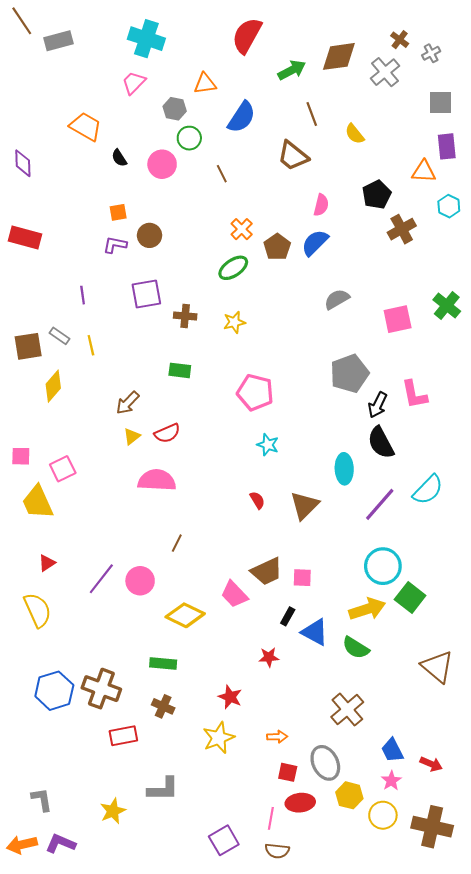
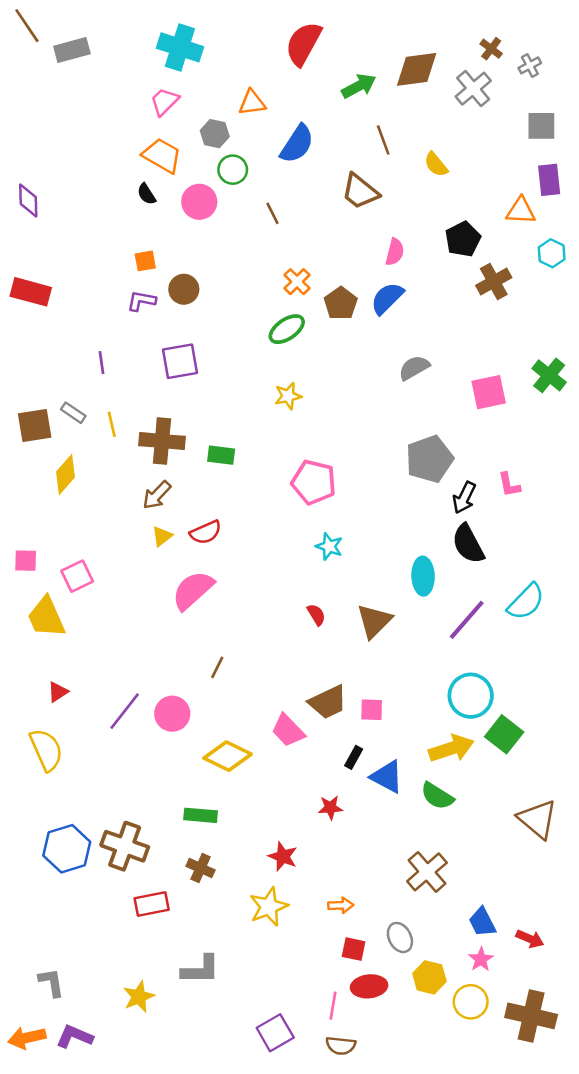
orange trapezoid: (86, 127) -> (162, 155), moved
brown cross: (185, 316) -> (162, 441), moved, size x1.6
pink L-shape: (414, 394) -> (509, 485), size x0.7
pink semicircle: (157, 480) -> (193, 590), turned -45
gray ellipse: (325, 763) -> (400, 937), size x0.7

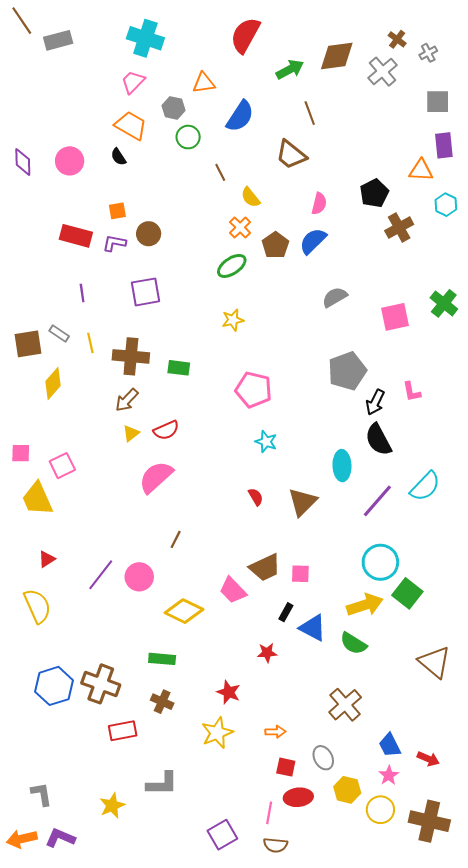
yellow semicircle: (436, 164) -> (250, 197), moved
pink circle: (199, 202) -> (70, 161), moved
red rectangle: (31, 292) -> (76, 236), moved

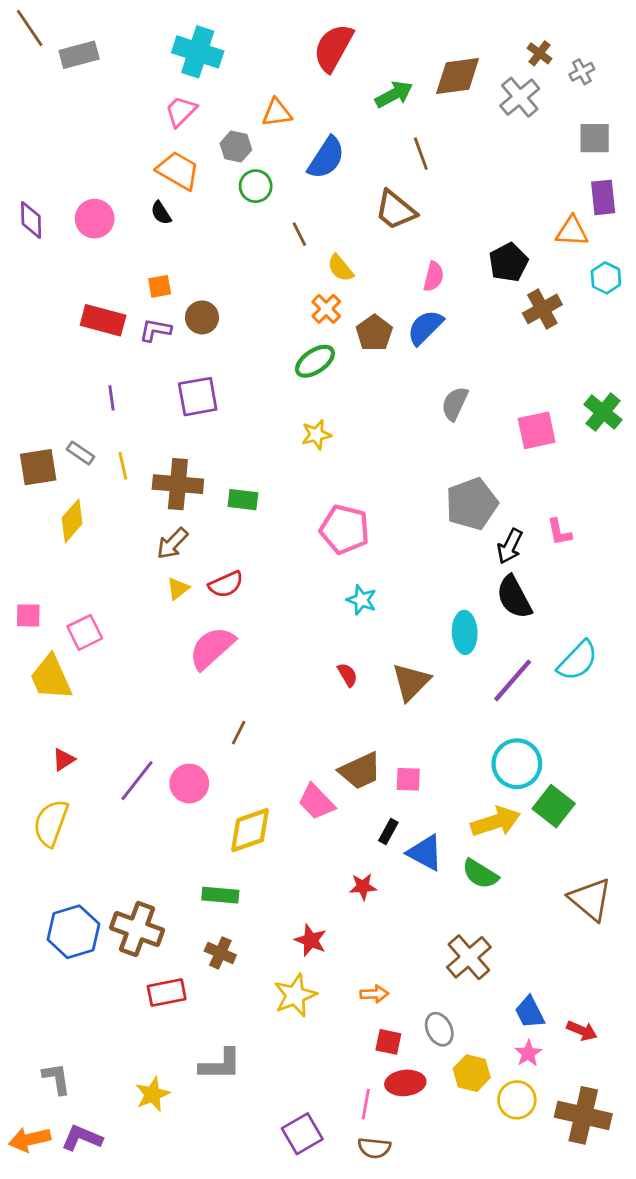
gray semicircle: (335, 297) -> (455, 404), turned -35
yellow semicircle: (37, 606) -> (51, 823), turned -136
yellow diamond: (184, 611) -> (250, 830), turned -45

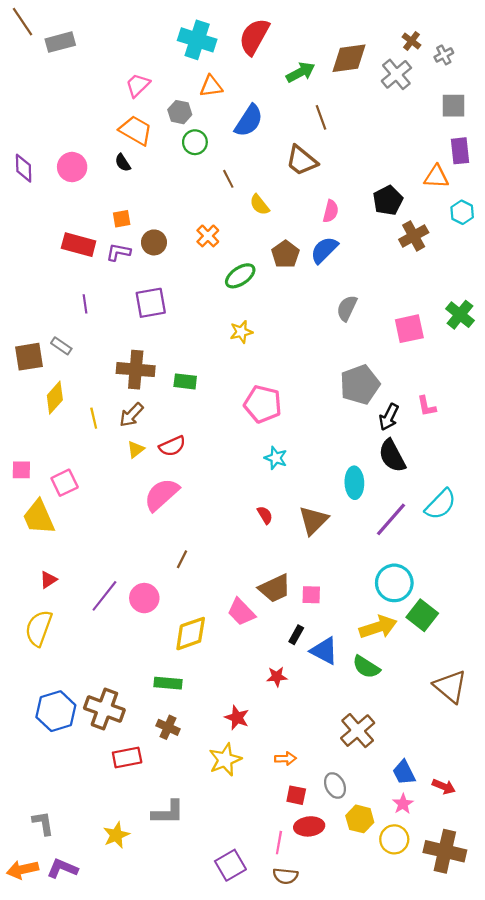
cyan cross: (198, 52) -> (197, 40), moved
orange cross: (326, 309) -> (208, 236), moved
yellow line: (123, 466) -> (94, 418), moved

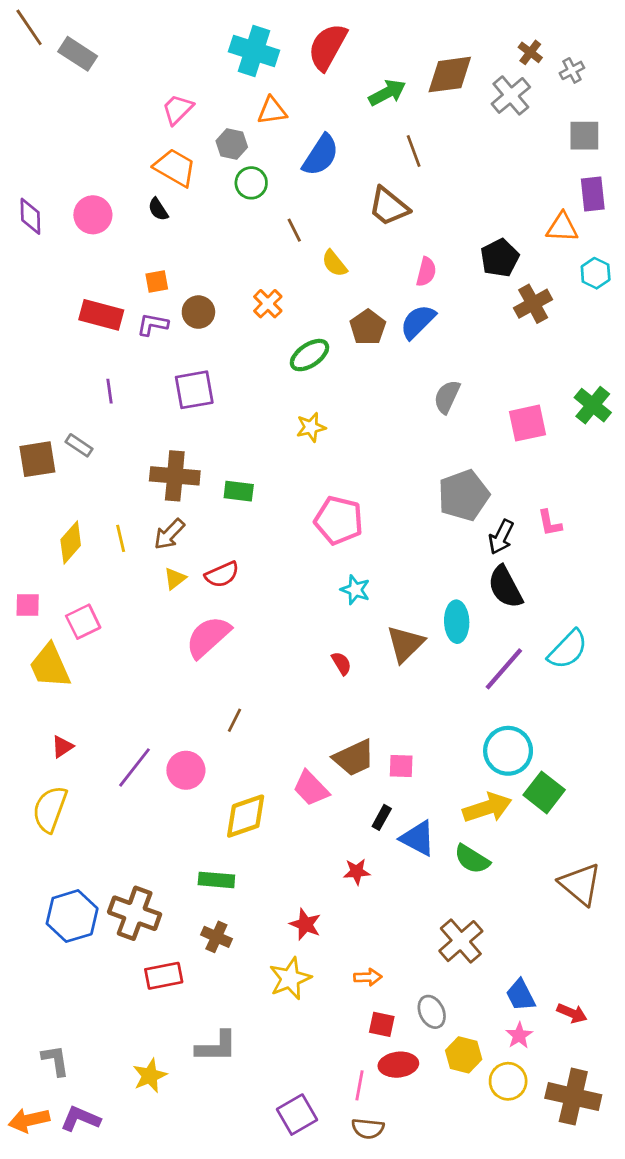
gray rectangle: (60, 42) -> (78, 54), turned 48
yellow diamond: (55, 398) -> (71, 543), moved
brown triangle: (313, 520) -> (405, 644), moved

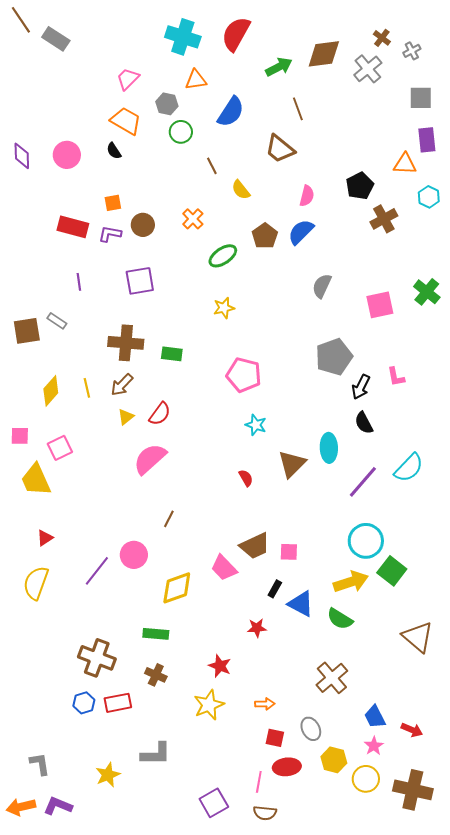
red semicircle: (222, 574) -> (160, 414), turned -30
black semicircle: (505, 587) -> (364, 423), size x0.7
purple line: (135, 767) -> (97, 571), moved
blue hexagon: (72, 916) -> (84, 703), moved, size x0.6

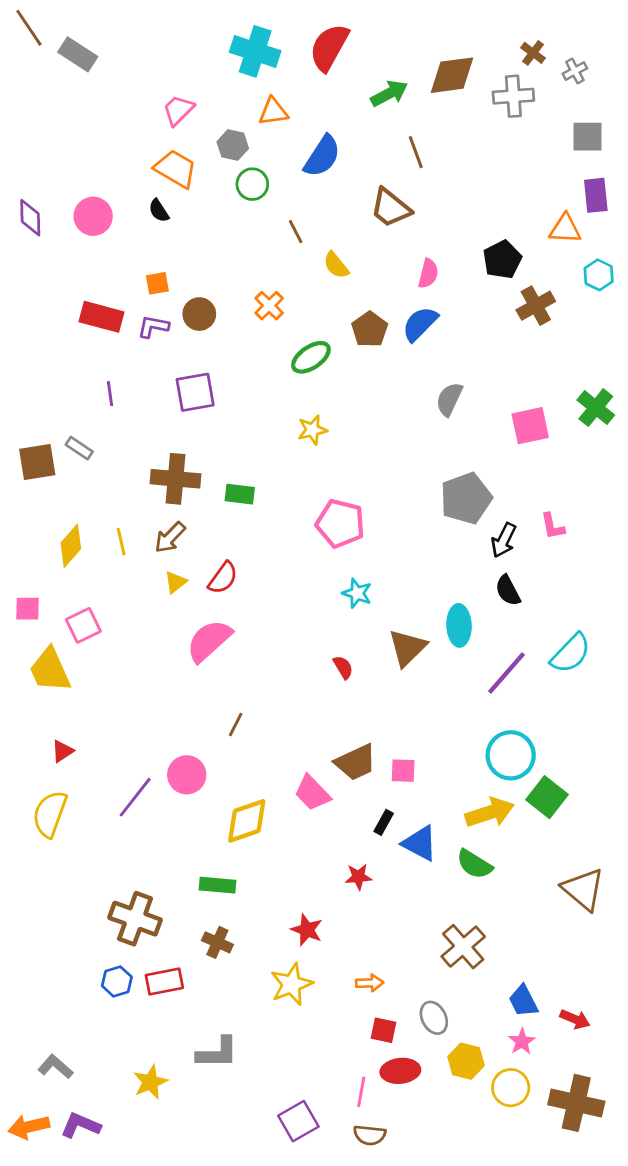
gray cross: (368, 69) -> (513, 96), turned 36
gray L-shape: (40, 764) -> (55, 1067), turned -40

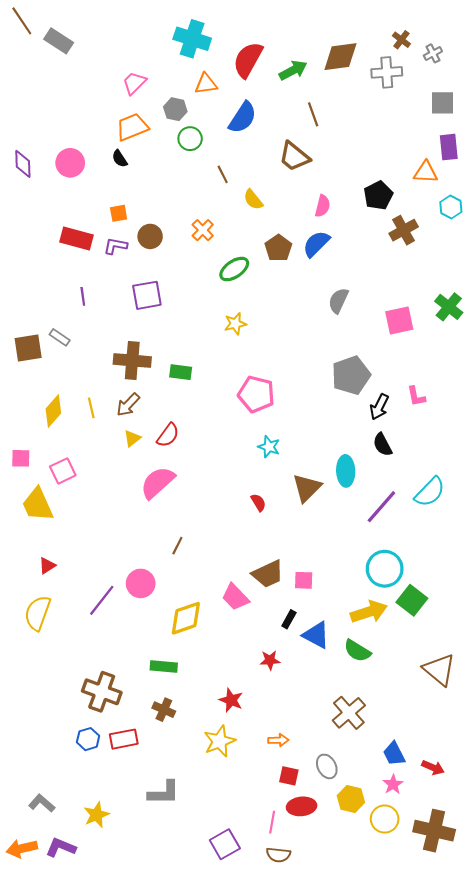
red semicircle: (329, 47) -> (248, 60), moved
orange trapezoid: (176, 169) -> (132, 127), turned -52
yellow star: (150, 1082) -> (96, 815), moved

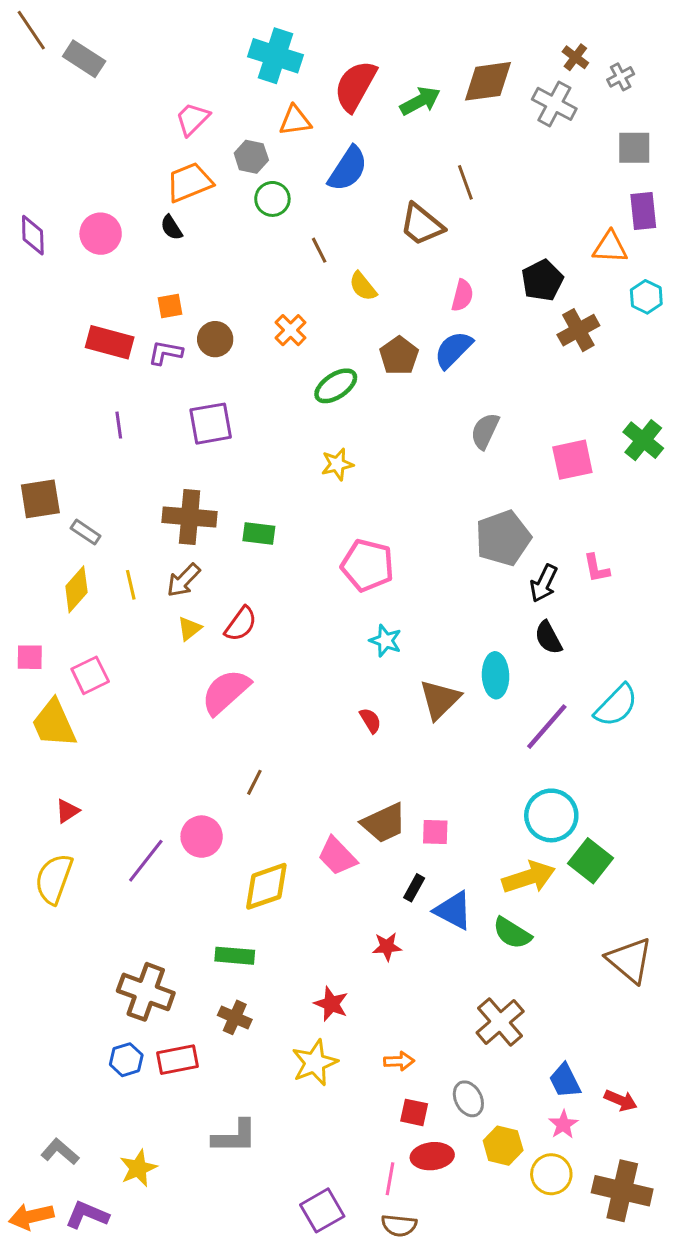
gray cross: (387, 72) -> (554, 104), turned 32
brown line: (313, 114) -> (465, 182), moved
gray rectangle: (60, 337) -> (86, 532), moved

